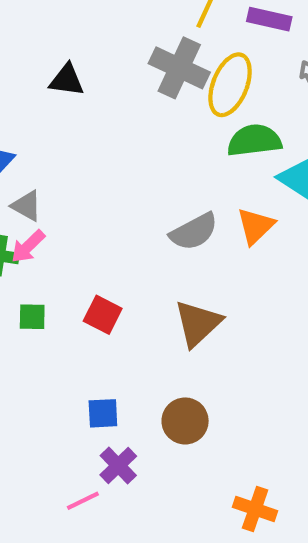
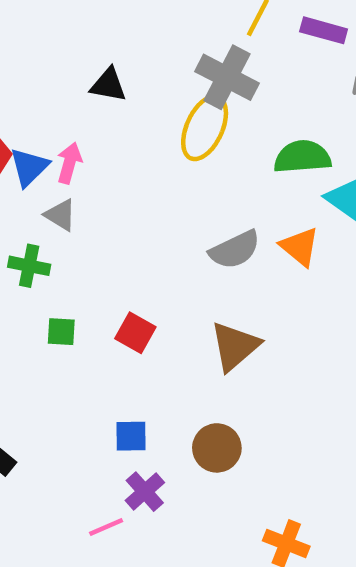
yellow ellipse: (230, 85) -> (205, 128), moved
orange triangle: (256, 226) -> (300, 247), turned -39
pink arrow: (28, 246) -> (69, 163), moved, turned 147

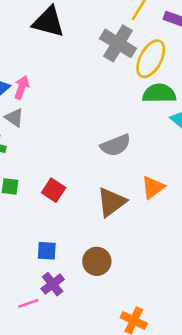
black triangle: (108, 85) -> (48, 22), moved, size x1.5
yellow ellipse: (205, 128) -> (151, 59), moved
orange triangle: (300, 247) -> (153, 187), moved, turned 40

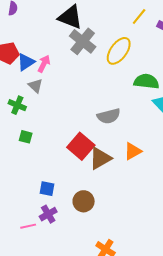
gray cross: (118, 43) -> (83, 41), moved
yellow ellipse: (151, 59) -> (119, 51), moved
red square: (54, 190) -> (81, 146), moved, size x1.5

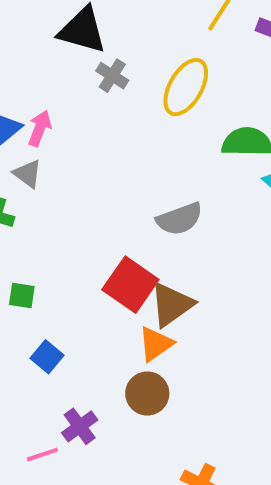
gray cross: (83, 41) -> (112, 76), size x0.6
green square: (26, 137) -> (22, 296), moved
orange triangle: (133, 151) -> (156, 344), moved
blue square: (47, 189) -> (47, 357), moved, turned 35

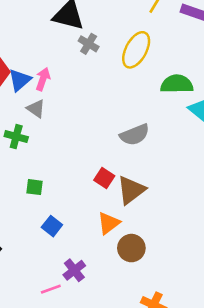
red square: (130, 285) -> (104, 178), size x0.6
orange triangle: (156, 344) -> (109, 223), moved
brown circle: (147, 394) -> (131, 248), moved

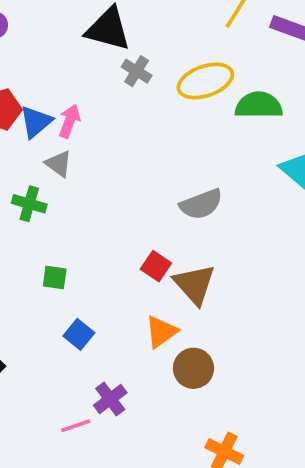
yellow ellipse: (136, 50) -> (205, 81), turned 42
green semicircle: (177, 84) -> (259, 105), moved
brown triangle: (131, 190) -> (195, 284), turned -36

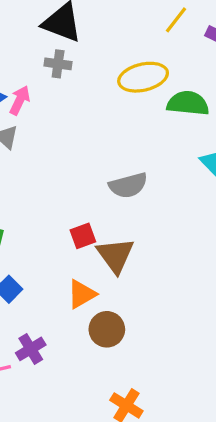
gray cross: (137, 71) -> (58, 64), moved, turned -30
red square: (156, 266) -> (83, 236), turned 30

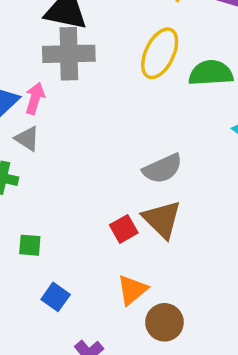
gray cross: (58, 64) -> (69, 54), size x1.8
yellow ellipse: (143, 77) -> (160, 53), turned -42
brown triangle: (115, 255) -> (162, 219), moved

